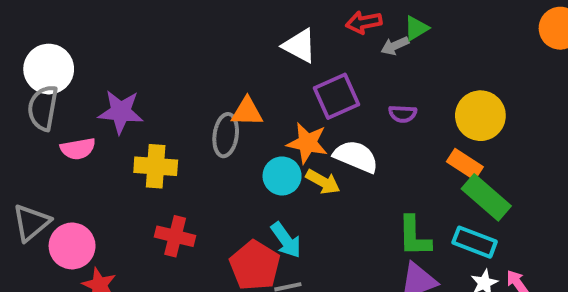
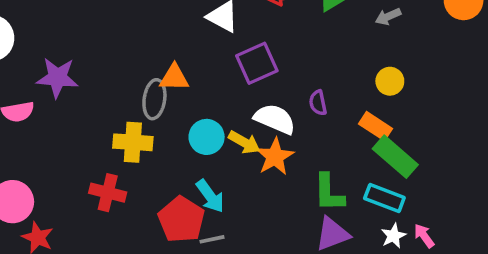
gray arrow: (395, 46) -> (388, 17), moved
purple semicircle: (403, 114) -> (318, 103), moved, turned 75
yellow circle: (480, 116) -> (390, 81), size x0.6
orange star: (307, 143) -> (275, 157), moved, turned 30
yellow cross: (156, 166) -> (133, 142), moved

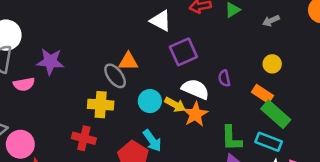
gray ellipse: (154, 99) -> (115, 76), turned -45

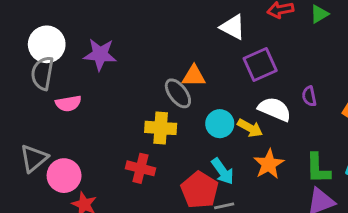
purple star: (50, 61) -> (100, 54), moved
orange star: (195, 114) -> (269, 164), moved

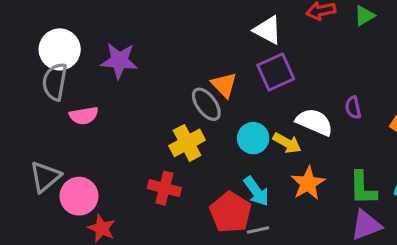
purple square: (260, 65) -> (276, 72), moved
orange triangle: (194, 76) -> (224, 85), turned 45
yellow cross: (161, 128) -> (187, 143), turned -32

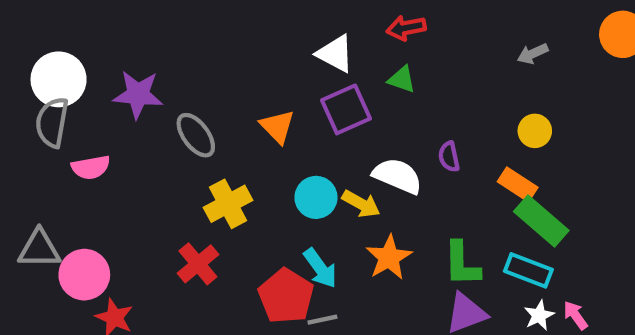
green triangle: (364, 16) -> (402, 79), moved, turned 50
gray ellipse: (206, 104) -> (196, 135), moved
gray triangle: (45, 177) -> (39, 249), turned 40
red cross: (164, 188) -> (198, 264), turned 36

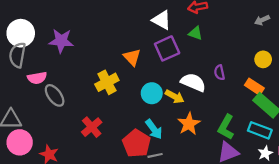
gray ellipse: (196, 135) -> (55, 95), moved
yellow cross: (228, 204) -> (107, 82), moved
green L-shape: (462, 264) -> (226, 127), turned 30
pink circle: (84, 275) -> (20, 142), moved

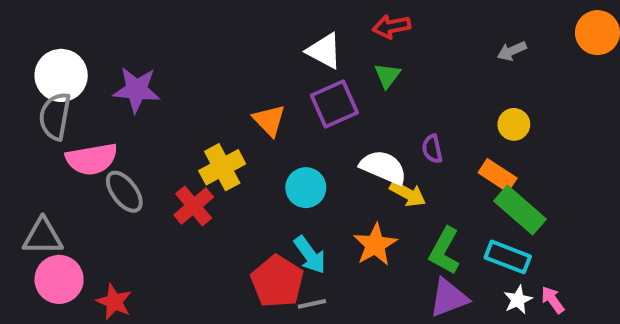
green triangle: (195, 33) -> (387, 75), turned 48
pink semicircle: (37, 78) -> (92, 159), size x1.4
yellow arrow: (175, 97) -> (408, 194), moved
red cross: (92, 127) -> (194, 206), moved

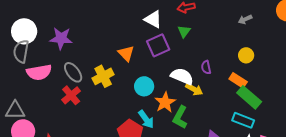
gray ellipse: (124, 192) -> (73, 72), moved
red cross: (194, 206) -> (71, 95), moved
orange star: (375, 245) -> (165, 102), moved
green L-shape: (445, 251) -> (180, 117), moved

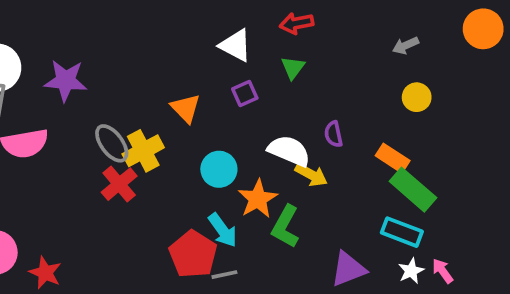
purple square: (158, 45) -> (245, 93), size x0.6
yellow circle: (246, 55) -> (417, 97), moved
gray ellipse: (73, 72) -> (112, 143), moved
red cross: (71, 95) -> (119, 184), moved

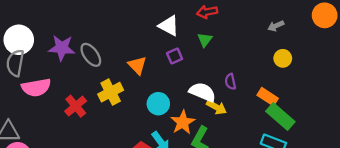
gray ellipse: (112, 143) -> (91, 55), moved
red cross: (119, 184) -> (76, 106), moved

